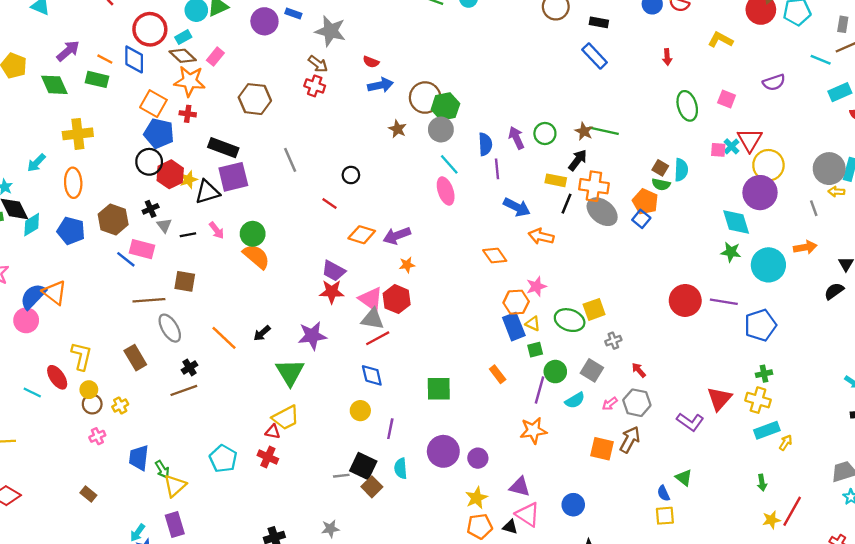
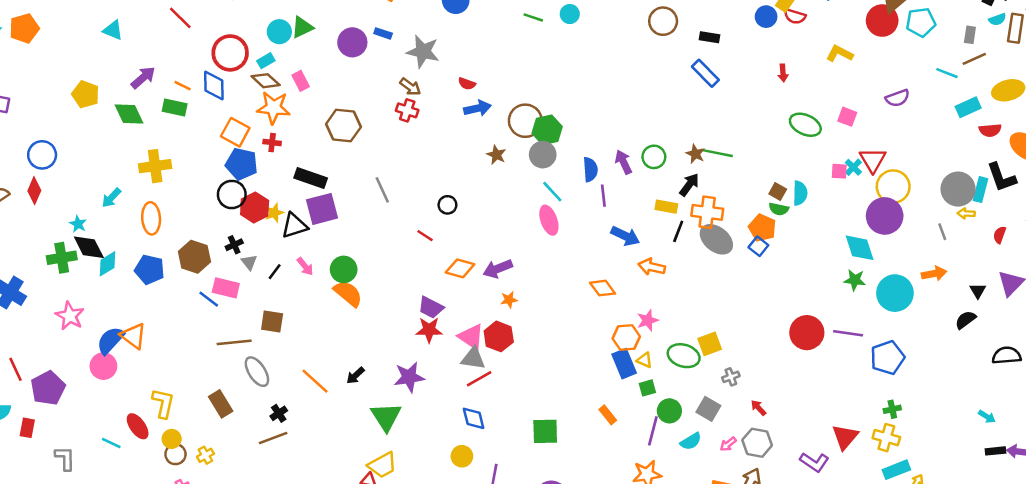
pink rectangle: (215, 57) -> (301, 81), turned -66
green ellipse: (687, 106) -> (805, 125), turned -48
black line: (188, 235) -> (275, 272), turned -42

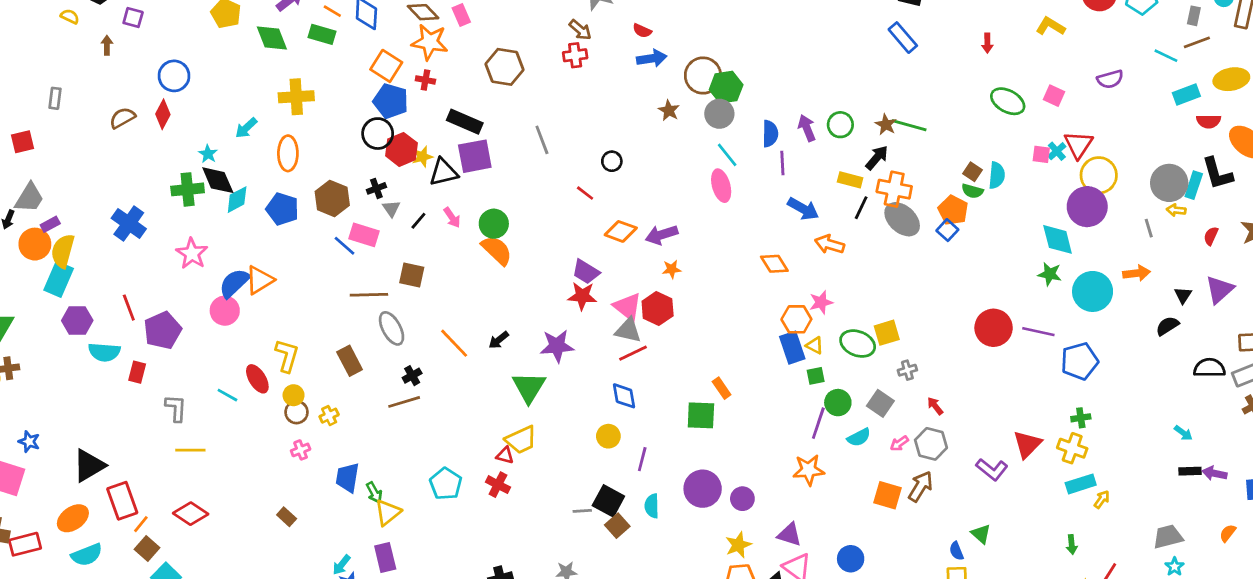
red cross: (407, 110) -> (575, 55), turned -30
orange triangle: (133, 336) -> (260, 280), turned 48
orange rectangle: (608, 415) -> (722, 388), moved

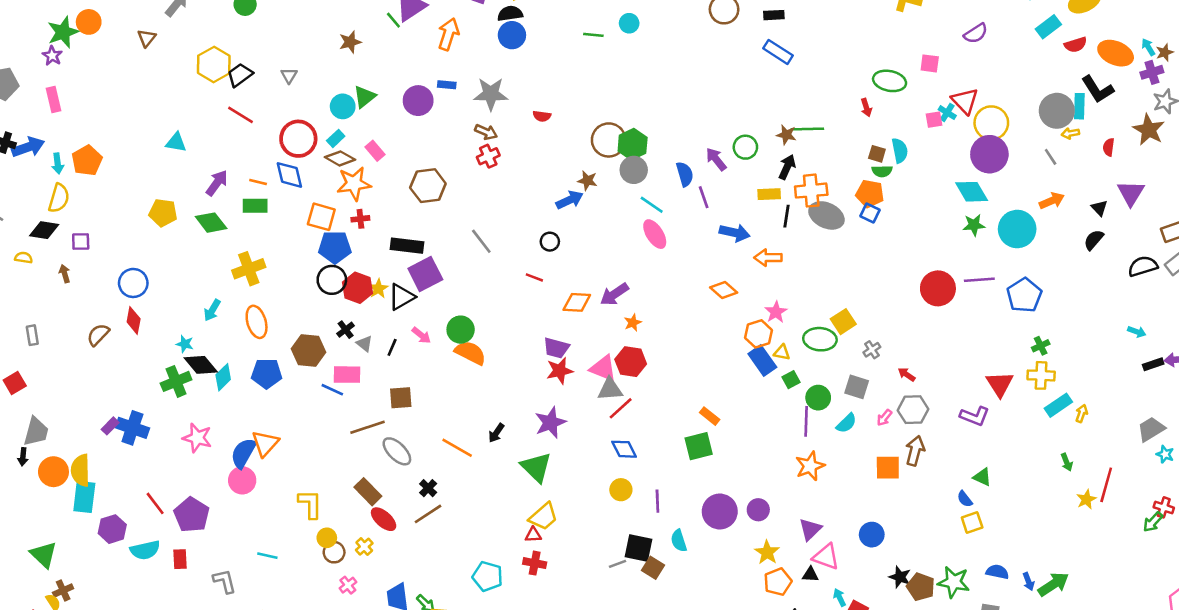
red arrow: (987, 43) -> (866, 108), moved
blue arrow: (652, 58) -> (570, 200), moved
purple rectangle: (50, 224) -> (110, 426), moved
red ellipse: (257, 379) -> (384, 519), moved
purple triangle: (789, 535) -> (810, 529), turned -45

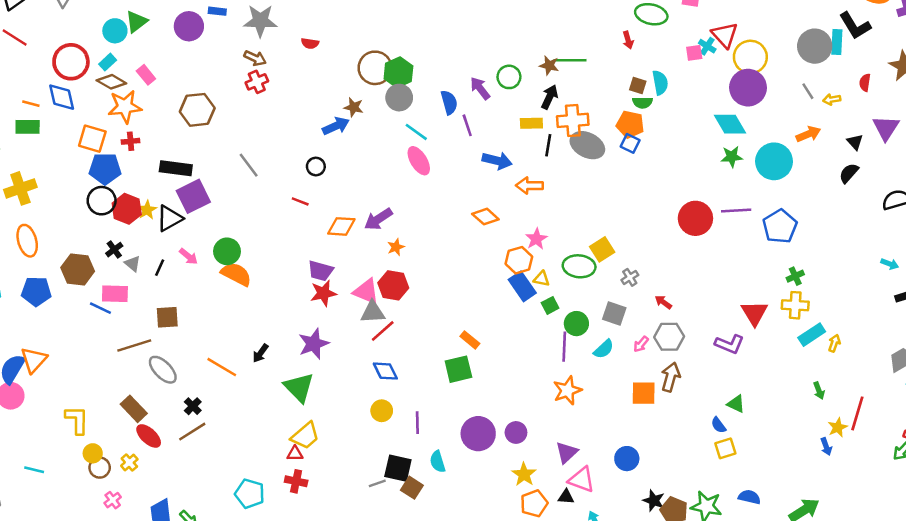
yellow arrow: (1070, 133) -> (832, 99), moved
blue arrow: (1028, 581) -> (826, 447), moved

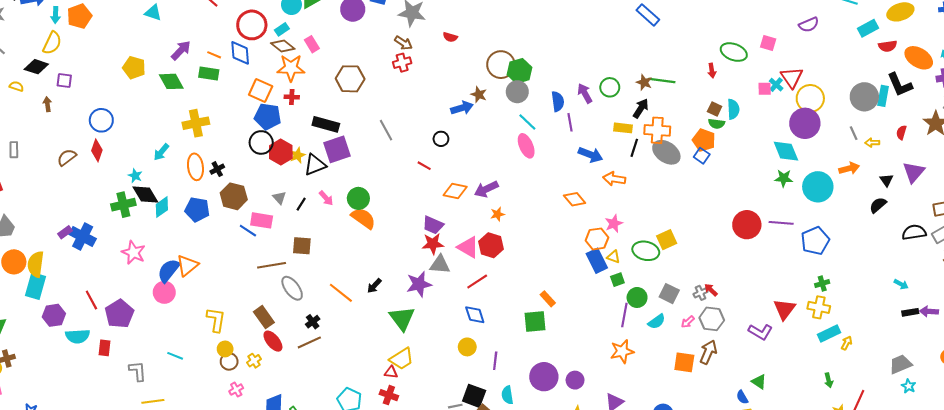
black cross: (114, 250) -> (217, 169), moved
gray cross: (630, 277) -> (700, 293), moved
gray triangle: (373, 312) -> (440, 265), moved

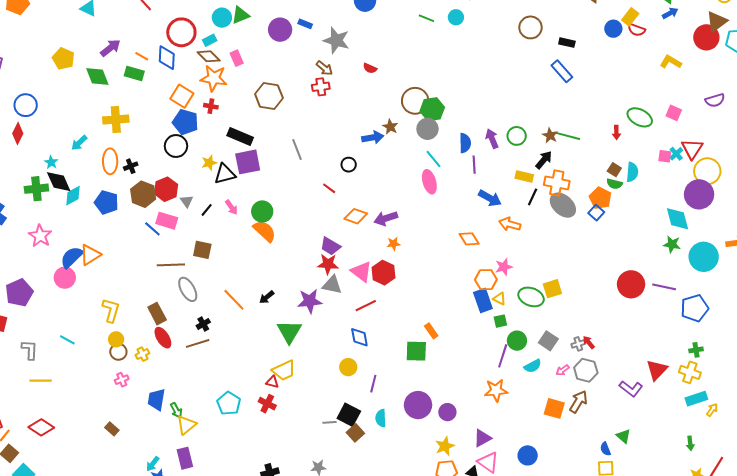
red hexagon: (281, 152) -> (166, 189), moved

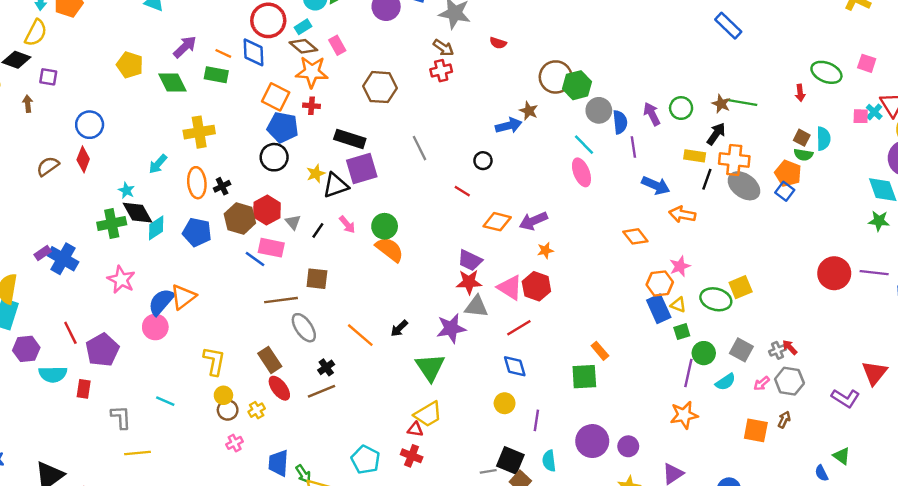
gray circle: (427, 129) -> (599, 110), moved
brown arrow: (578, 402) -> (784, 420), size x0.6

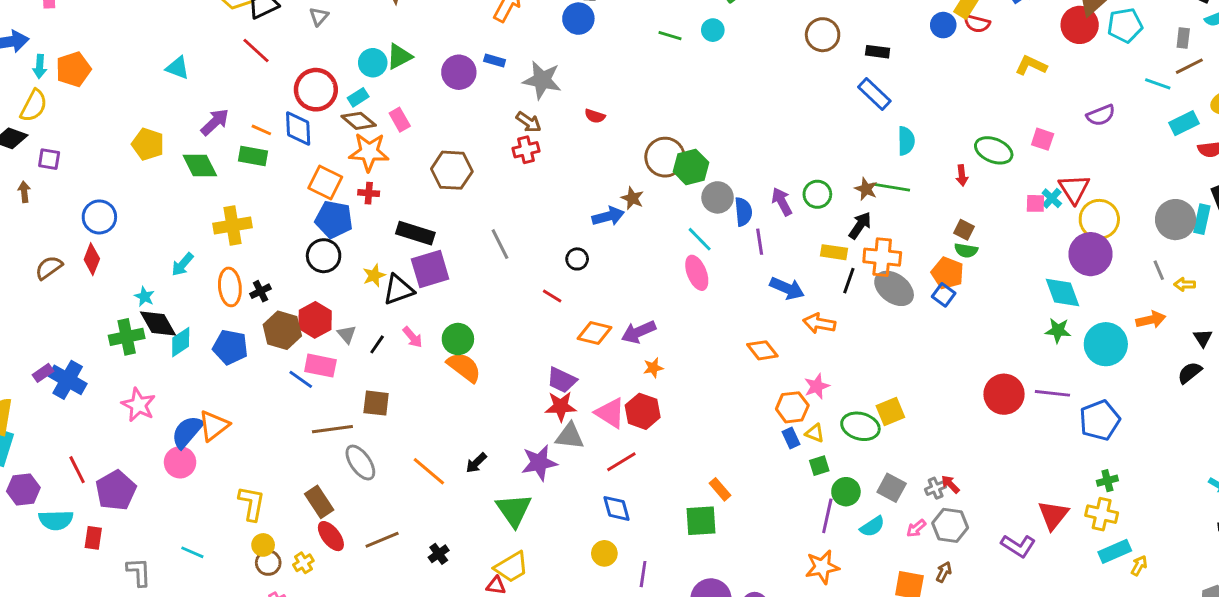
cyan semicircle: (823, 139) -> (906, 141), moved
blue rectangle: (659, 309) -> (791, 438), size x0.6
black cross: (326, 367) -> (439, 554), moved

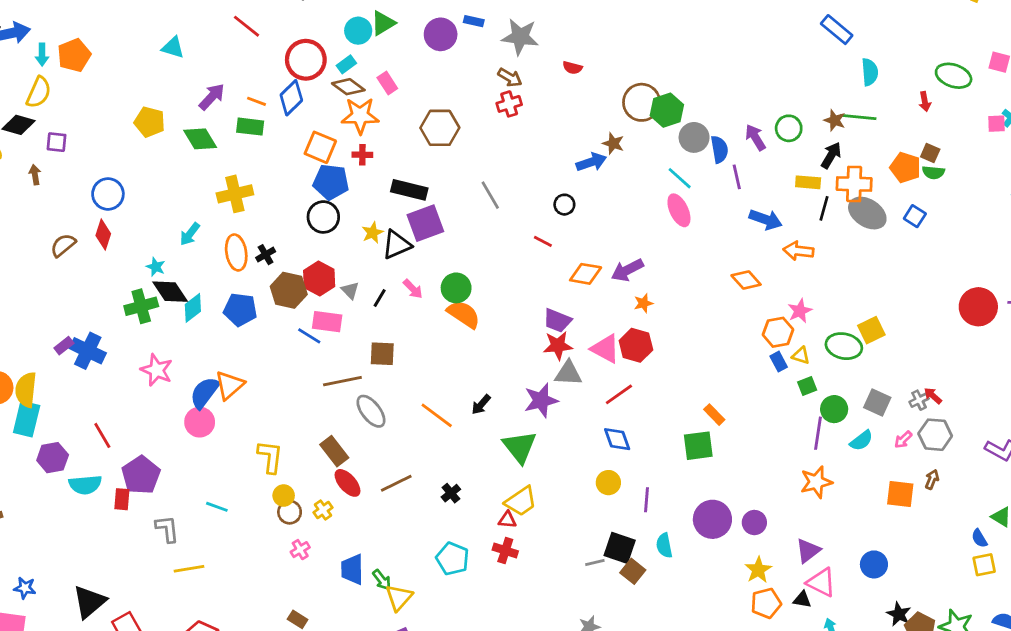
blue diamond: (298, 129) -> (291, 98), turned 52
orange pentagon: (947, 273) -> (905, 168), moved
purple pentagon: (116, 490) -> (141, 475), moved

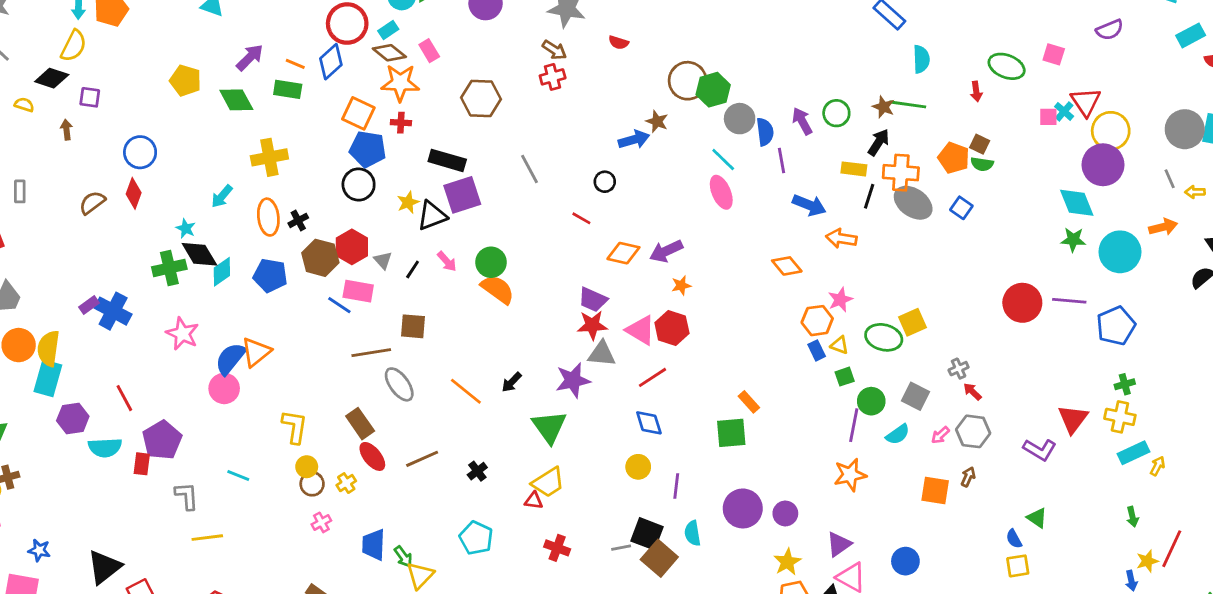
gray cross: (919, 400) -> (959, 369), moved
red cross: (505, 550) -> (557, 548), moved
brown square: (633, 571) -> (659, 558), size x1.4

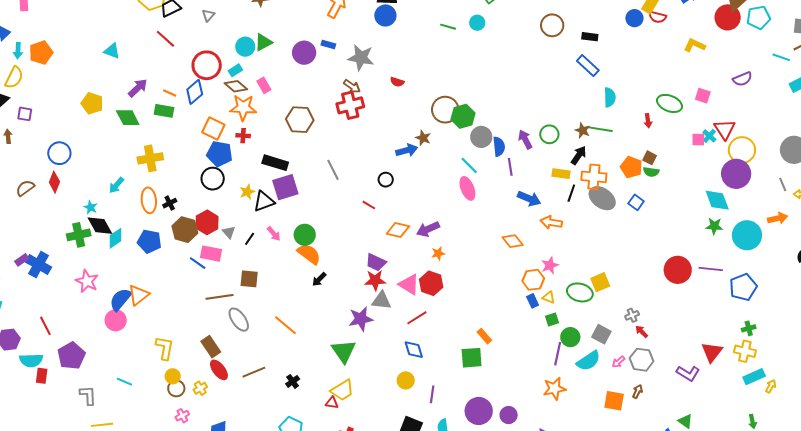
red cross: (553, 77) -> (350, 105), size x1.5
black arrow: (512, 382) -> (319, 279), moved
cyan semicircle: (898, 434) -> (588, 361), size x1.4
red rectangle: (142, 464) -> (42, 376), moved

